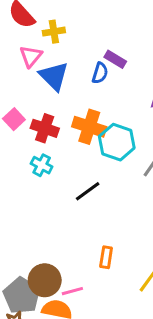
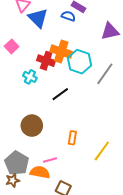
blue semicircle: (100, 73) -> (68, 16), turned -88
red cross: (45, 128) -> (46, 61), moved
brown circle: (45, 280) -> (32, 126), moved

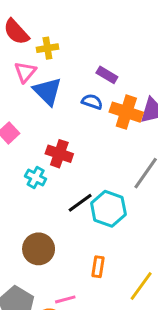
blue semicircle: (68, 16) -> (92, 102), moved
orange cross: (61, 52) -> (126, 112), moved
cyan hexagon: (80, 62) -> (108, 209), moved

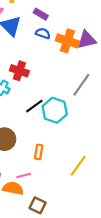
purple rectangle: (107, 75) -> (41, 14), moved
orange rectangle: (98, 267) -> (39, 152), moved

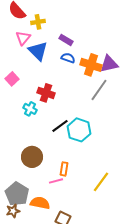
gray line: (81, 85) -> (99, 90), moved
pink line: (24, 175) -> (56, 181), moved

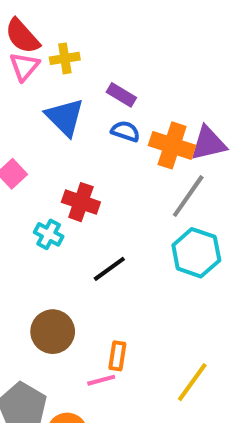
pink triangle: (23, 38) -> (24, 67), moved
cyan hexagon: (79, 130) -> (196, 253), moved

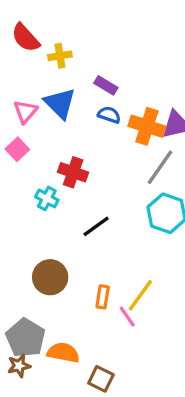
pink triangle: (24, 67) -> (26, 112), moved
pink line: (101, 380) -> (127, 317), moved, turned 70
yellow line: (192, 382) -> (140, 295), moved

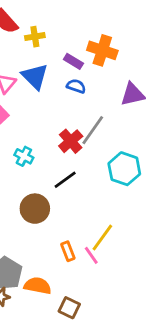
orange cross: (147, 126) -> (102, 50), moved
gray line: (160, 167) -> (93, 130), moved
red cross: (73, 172) -> (71, 141), moved, turned 30
brown circle: (50, 277) -> (35, 209), moved
orange rectangle: (103, 297) -> (68, 251), moved, turned -30

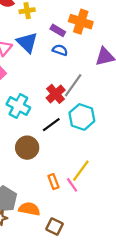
cyan cross: (24, 156) -> (18, 106), size x1.5
cyan hexagon: (124, 169) -> (82, 117), moved

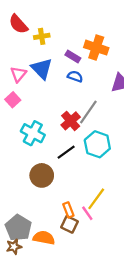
brown square: (55, 226) -> (70, 224), moved

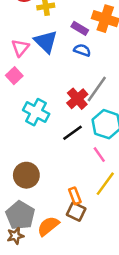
brown circle: (42, 175) -> (26, 175), moved
pink line: (87, 213) -> (99, 155), moved
orange semicircle: (44, 238) -> (48, 226), turned -50

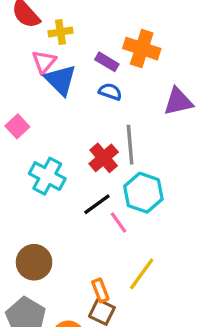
pink triangle: (20, 48) -> (44, 62), moved
gray line: (97, 89) -> (130, 145), turned -40
pink line: (99, 155) -> (118, 222), moved

